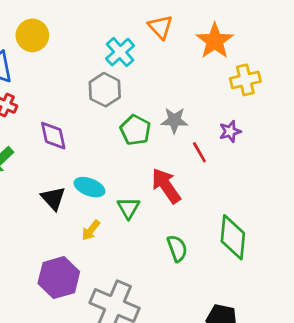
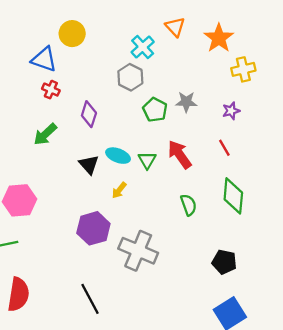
purple diamond: (53, 136) -> (89, 114), turned 30
red line: (199, 152) -> (224, 148), moved
green triangle: (128, 208) -> (147, 160), moved

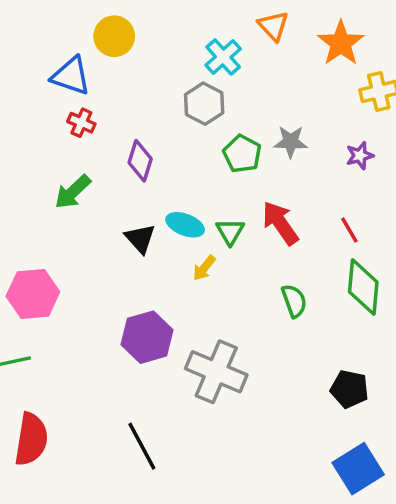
red line: (224, 148) -> (349, 230), moved
yellow arrow: (119, 190) -> (204, 268), moved

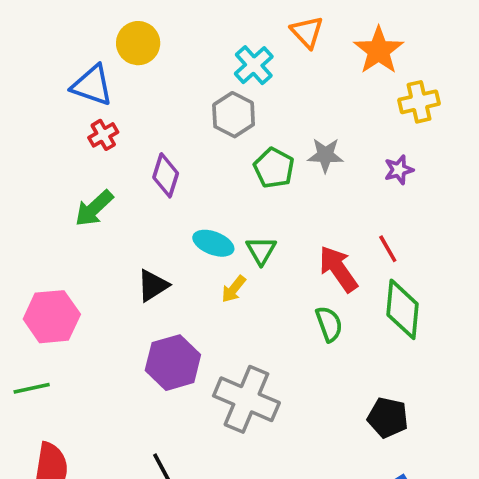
red cross: (81, 123) -> (103, 135), turned 36
red arrow: (280, 223) -> (338, 269), moved
black triangle: (140, 239) -> (153, 285), moved, turned 40

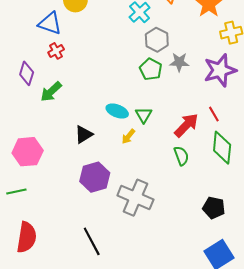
gray hexagon: (234, 115) -> (157, 40), moved
purple star: (399, 170) -> (220, 70), size x2.0
purple diamond: (166, 175) -> (27, 73), moved
red arrow: (338, 269) -> (186, 125), turned 80

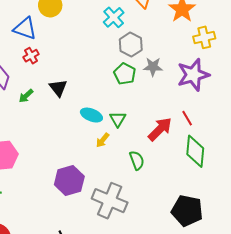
green arrow: (51, 92) -> (26, 96), size x0.7
black triangle: (84, 134) -> (58, 88), moved, turned -36
green semicircle: (181, 156) -> (137, 160), moved
black pentagon: (214, 208) -> (187, 211), size x1.4

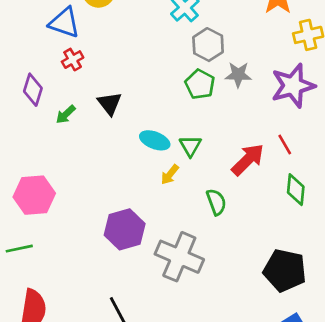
green diamond: (195, 151) -> (296, 190), size x0.7

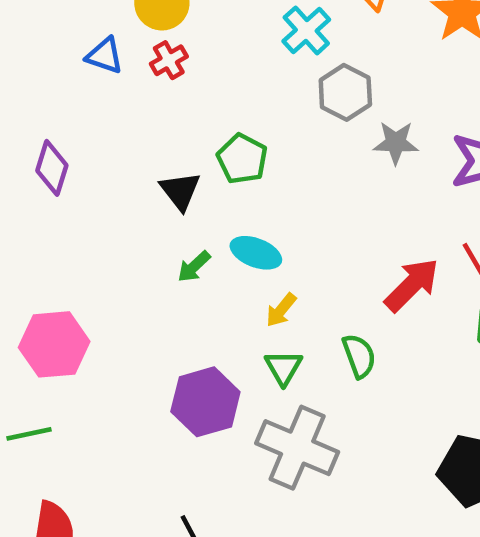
blue triangle: (64, 23) -> (105, 56), size x0.7
red cross: (73, 60) -> (169, 60), moved
green pentagon: (200, 84) -> (242, 159), moved
green arrow: (66, 114) -> (194, 267), moved
green triangle: (190, 146) -> (283, 367), moved

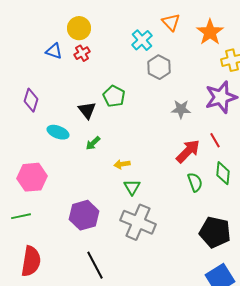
gray star: (396, 143) -> (181, 109), moved
cyan ellipse: (256, 253) -> (58, 132), moved
yellow arrow: (281, 310) -> (122, 164), moved, turned 42
green semicircle: (359, 356) -> (195, 182), moved
purple hexagon: (205, 402) -> (84, 215), moved

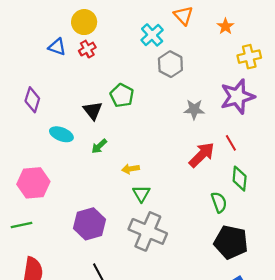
orange star: (210, 32) -> (225, 26), size x0.6
green semicircle: (195, 182) -> (219, 202), moved

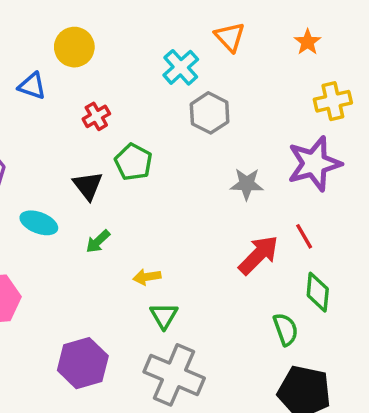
orange star: (225, 26) -> (308, 42), moved
red cross: (87, 49) -> (96, 116), moved

